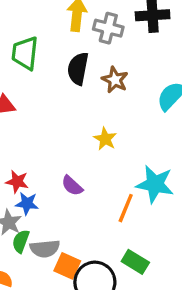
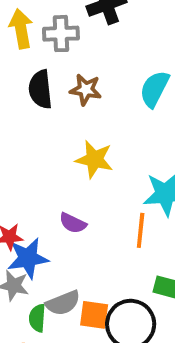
yellow star: (105, 139) -> (94, 159), size x1.4
blue star: (27, 203) -> (28, 258), size x1.5
green semicircle: (21, 241) -> (37, 318), moved

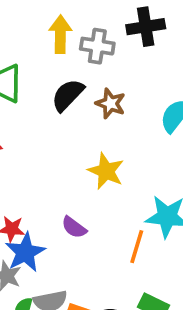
black semicircle: (40, 89) -> (68, 95), turned 39
blue star: (28, 258) -> (25, 252), turned -30

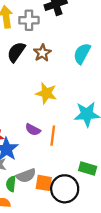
brown star: (110, 104) -> (42, 53), turned 30
orange line: (137, 247) -> (53, 136), moved

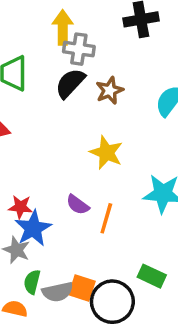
gray cross: (29, 20) -> (79, 49), moved
gray semicircle: (26, 176) -> (58, 292), moved

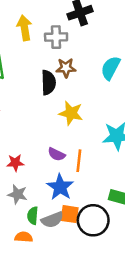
gray cross: (79, 49) -> (56, 37), moved
black semicircle: (70, 83) -> (48, 83), moved, turned 145
brown star: (110, 90) -> (66, 68), turned 30
blue star: (33, 228) -> (60, 187), moved

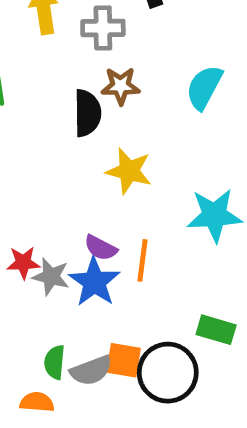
blue star: (60, 187) -> (94, 282), moved
gray star: (18, 194) -> (51, 277), moved

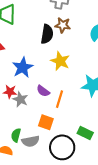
blue star: (94, 282) -> (23, 67), moved
orange square: (124, 360) -> (46, 122), moved

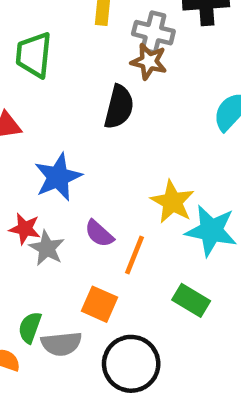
brown star: (63, 25) -> (149, 61), moved
yellow star: (60, 61) -> (172, 202), moved
green rectangle: (85, 133) -> (191, 300), moved

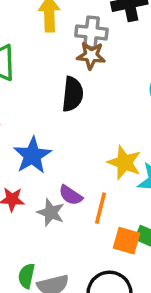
gray star: (47, 248) -> (51, 213), moved
orange square: (99, 304) -> (126, 241), moved

